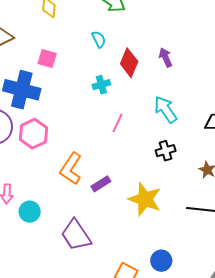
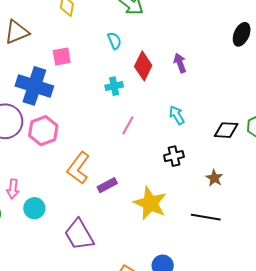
pink square: (47, 58) -> (62, 57), turned -30
cyan arrow: (166, 110) -> (177, 115), size x0.7

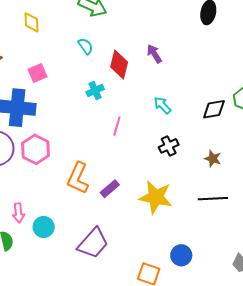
purple trapezoid: (79, 235) -> (93, 243), turned -96

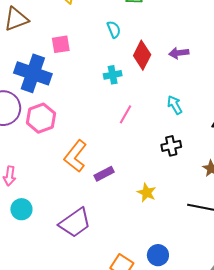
purple arrow: (154, 54) -> (179, 53), turned -78
yellow star: (156, 197) -> (147, 193), size x0.6
cyan circle: (44, 227) -> (21, 209), moved

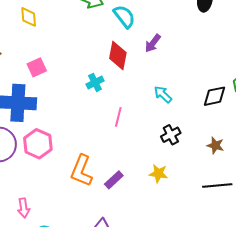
cyan semicircle: (114, 29) -> (124, 16), moved, size x1.4
purple arrow: (179, 53) -> (153, 43), turned -30
yellow star: (147, 193) -> (158, 173), moved

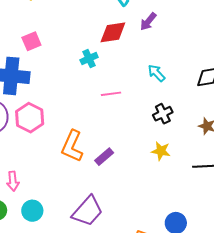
red diamond: (118, 55) -> (113, 32), turned 68
pink line: (118, 117) -> (111, 94), turned 66
yellow star: (158, 173) -> (161, 151), moved

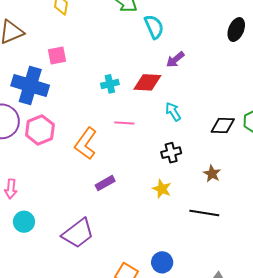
red diamond: (113, 32) -> (147, 82), moved
orange L-shape: (72, 146) -> (86, 143), moved

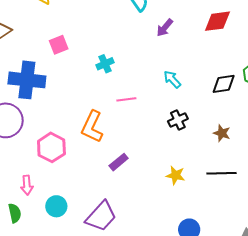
pink square: (57, 55) -> (59, 45), moved
red diamond: (147, 82) -> (217, 21), moved
pink hexagon: (40, 130) -> (51, 147), moved
yellow star: (162, 189) -> (176, 175), moved
cyan circle: (24, 222) -> (56, 206), moved

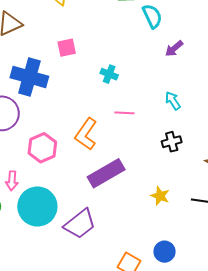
cyan cross: (105, 64) -> (109, 74), turned 36
purple rectangle: (119, 162) -> (106, 173), size x1.8
cyan circle: (56, 206) -> (37, 206), size x1.8

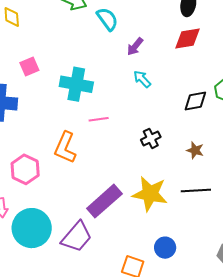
cyan cross: (109, 74) -> (76, 84), size x1.8
cyan arrow: (173, 101) -> (142, 79), moved
purple rectangle: (106, 173) -> (104, 201), moved
yellow star: (160, 196) -> (150, 194), size x1.8

